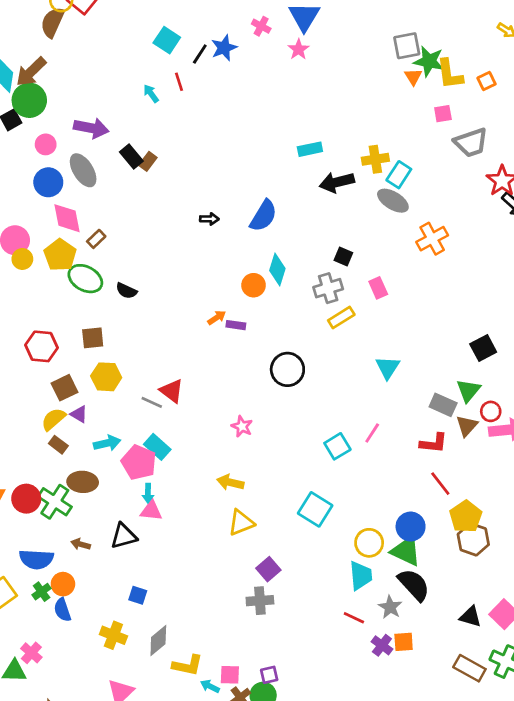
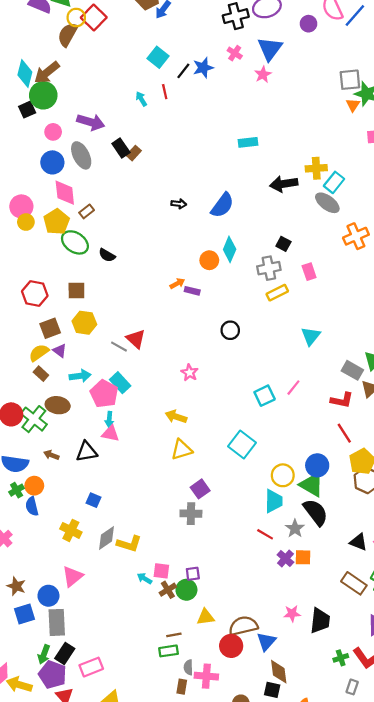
cyan rectangle: (310, 149) -> (248, 142), moved
black circle: (287, 369) -> (230, 330), size x0.7
yellow L-shape: (188, 665) -> (129, 544), moved

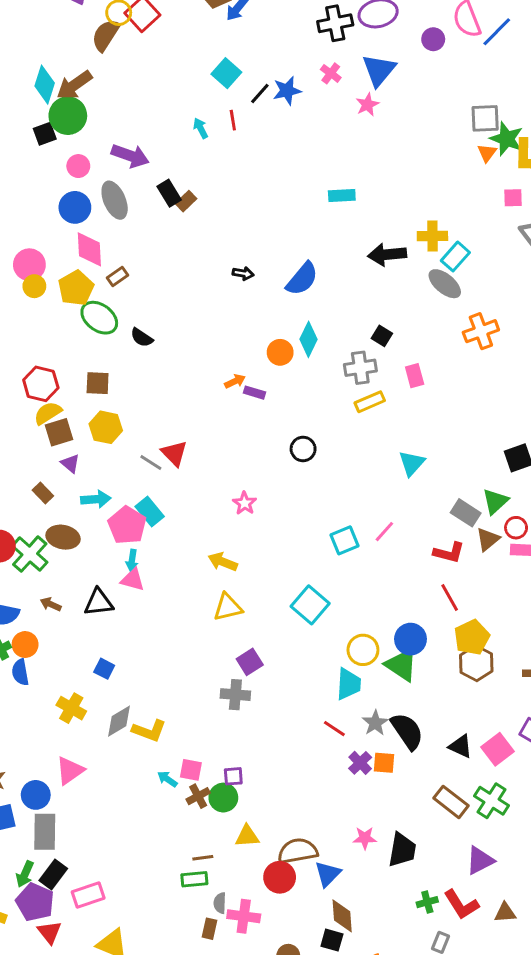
yellow semicircle: (39, 353) -> (48, 413), moved
black semicircle: (316, 512) -> (407, 731), moved

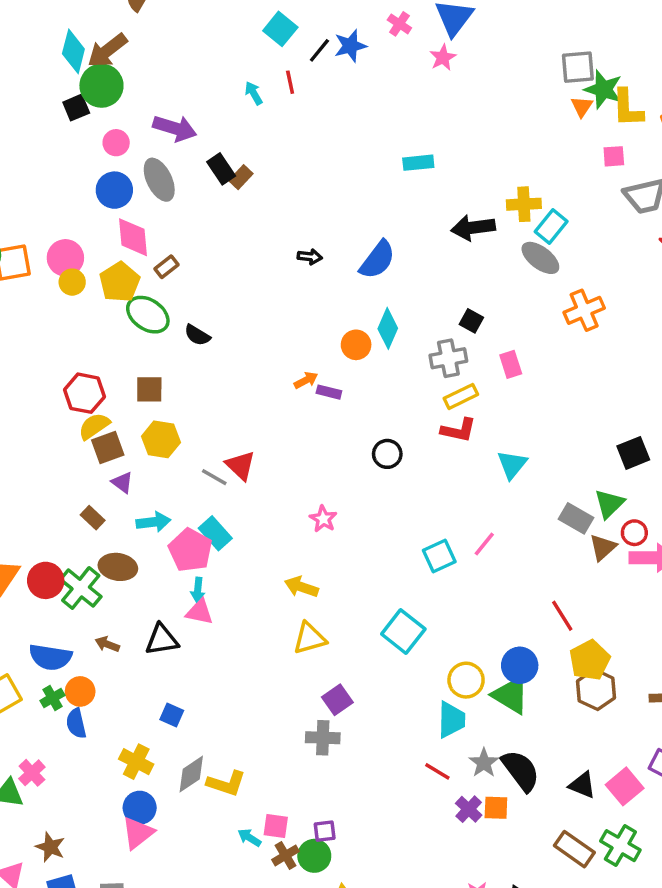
red L-shape: (449, 553) -> (458, 430), moved
blue circle: (36, 795) -> (140, 808), moved

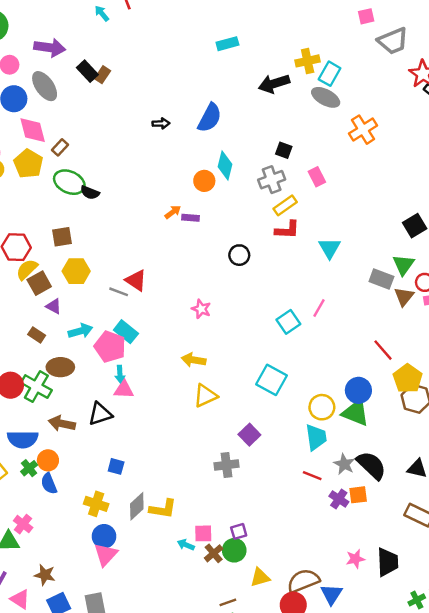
green ellipse: (148, 315) -> (69, 182), moved
brown arrow: (107, 644) -> (62, 423), size x1.5
purple square: (337, 700) -> (249, 435), moved

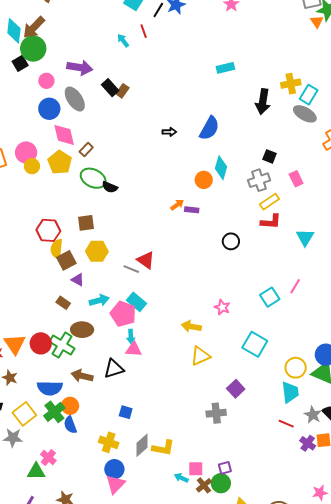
black arrow: (274, 84) -> (263, 102), turned -65
yellow semicircle: (27, 269) -> (57, 249), turned -42
pink star: (201, 309) -> (222, 307), moved
green cross: (29, 468) -> (54, 412), size x1.5

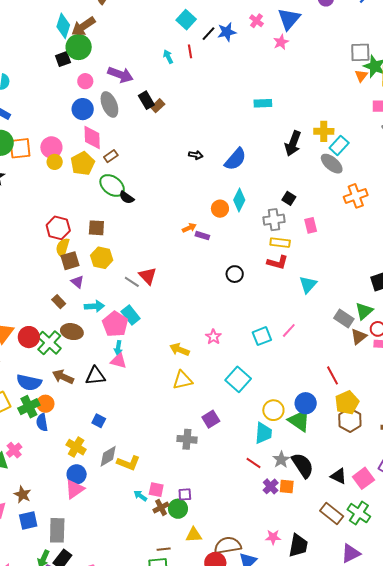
yellow rectangle: (269, 202) -> (280, 243), turned 30

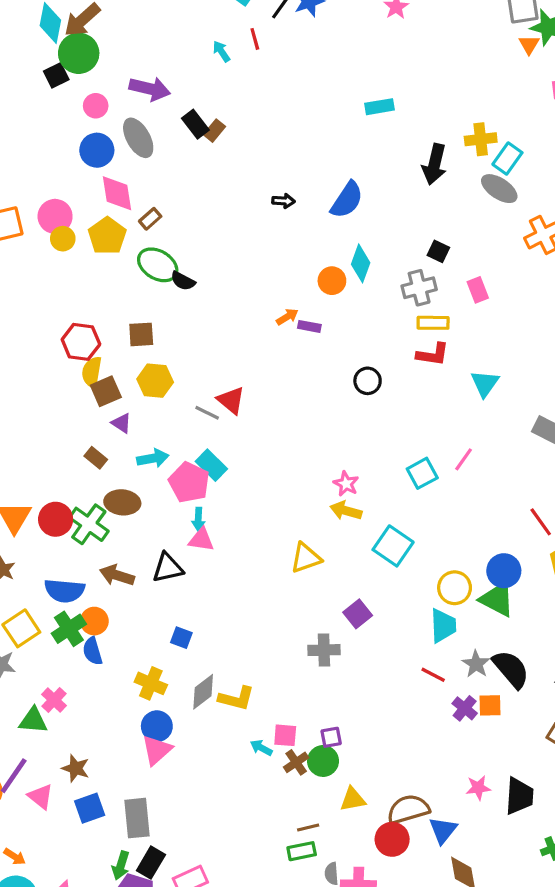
yellow arrow: (179, 350) -> (346, 511), moved

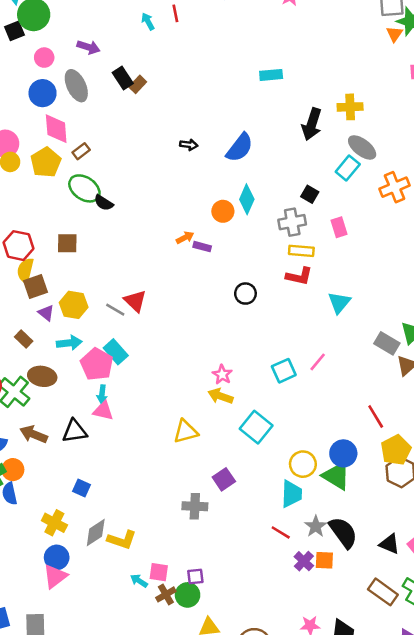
purple arrow: (150, 89) -> (88, 47), size x0.7
cyan rectangle: (507, 159) -> (348, 168), moved
yellow hexagon: (155, 381) -> (74, 305), moved

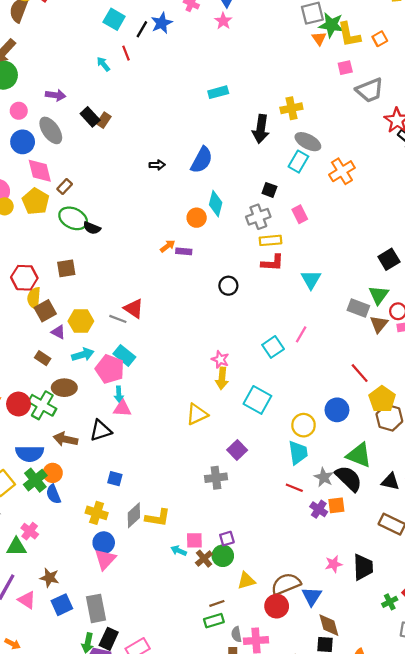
yellow arrow: (220, 396) -> (222, 378), turned -95
green triangle: (336, 476) -> (359, 455), moved

